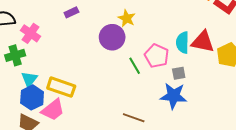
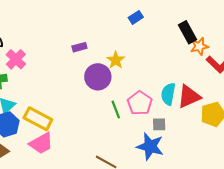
purple rectangle: (71, 12) -> (79, 47), moved
red triangle: (203, 42) -> (189, 97), turned -45
pink trapezoid: (53, 110) -> (41, 143), moved

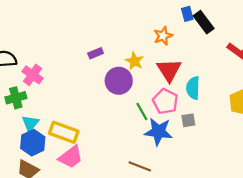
blue rectangle: (136, 17) -> (187, 14), moved, turned -64
orange star: (199, 46) -> (163, 36), moved
red triangle: (189, 97) -> (169, 70), moved, turned -30
blue star: (150, 146) -> (158, 132), moved

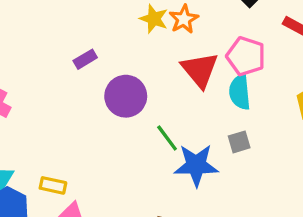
yellow star: (134, 61) -> (154, 19), moved
pink pentagon: (165, 101) -> (246, 56), moved
yellow rectangle: (64, 132) -> (53, 185), size x0.6

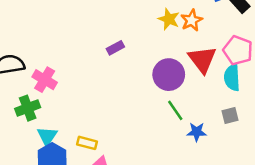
purple circle: (126, 96) -> (169, 75), moved
blue star: (196, 165) -> (197, 132), size x0.6

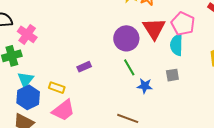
purple rectangle: (115, 48) -> (84, 67), moved

